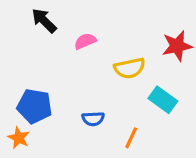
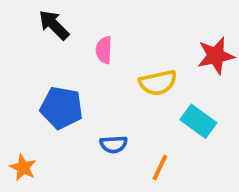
pink semicircle: (85, 41) -> (104, 50), turned -65
blue pentagon: (35, 106) -> (62, 108), moved

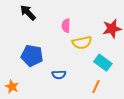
pink semicircle: (104, 50) -> (66, 26), moved
orange line: (160, 167) -> (96, 87), moved

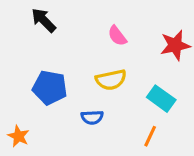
pink semicircle: (66, 26) -> (117, 36), moved, turned -40
yellow semicircle: (82, 43) -> (111, 80), moved

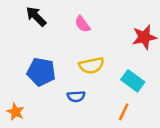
pink semicircle: (117, 36) -> (82, 24), moved

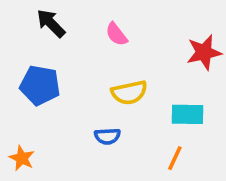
blue pentagon: (41, 72) -> (40, 85), moved
cyan rectangle: (133, 81) -> (188, 114), turned -35

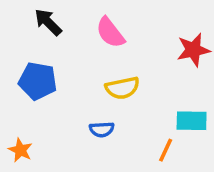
pink semicircle: (116, 34) -> (110, 33), size x1.4
cyan rectangle: (188, 114) -> (192, 121), moved

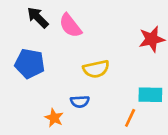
pink semicircle: (110, 33) -> (70, 26), moved
orange star: (20, 150) -> (54, 118), moved

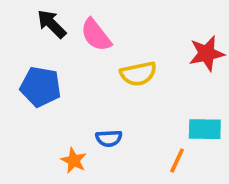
yellow semicircle: (96, 69) -> (138, 74), moved

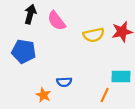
black arrow: (52, 24) -> (30, 14), turned 60
yellow semicircle: (138, 74) -> (94, 35), moved

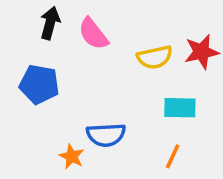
cyan rectangle: (121, 76) -> (180, 108), moved
blue semicircle: (64, 82) -> (106, 135), size x1.5

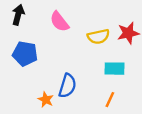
black arrow: (50, 23) -> (18, 15), moved
blue semicircle: (106, 135) -> (67, 86), turned -70

